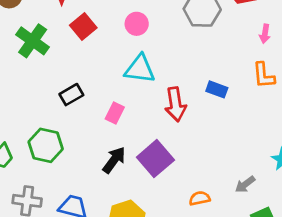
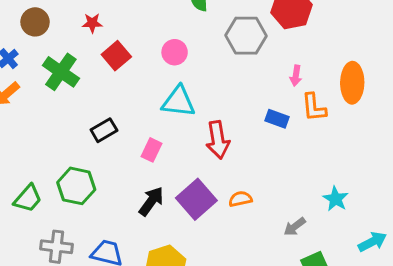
pink arrow: (265, 34) -> (296, 76), moved
blue rectangle: (217, 89) -> (277, 119), moved
orange semicircle: (200, 198) -> (240, 199), moved

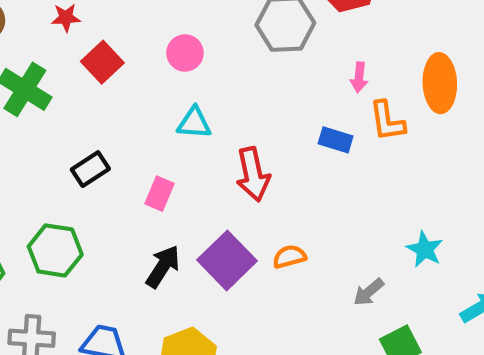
cyan triangle: (178, 102) -> (194, 123), size x0.7

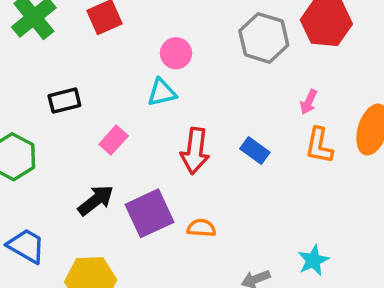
pink circle: (185, 53) -> (176, 53), moved
cyan triangle: (194, 123) -> (162, 92), turned -36
blue rectangle: (336, 140) -> (255, 150), moved

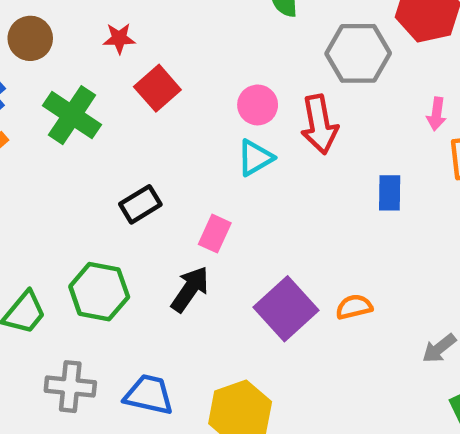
blue rectangle: (255, 150) -> (390, 193), turned 72
red arrow: (195, 151) -> (319, 124), moved
black arrow: (96, 200) -> (190, 289), moved

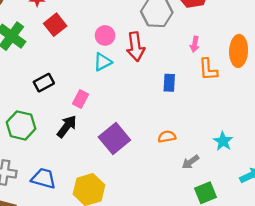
orange semicircle: (354, 307) -> (167, 137), moved

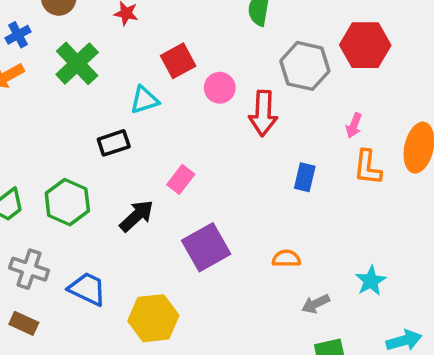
red square: (55, 25) -> (178, 61), moved
cyan triangle: (103, 62) -> (144, 100), moved
pink rectangle: (80, 99) -> (181, 179), moved

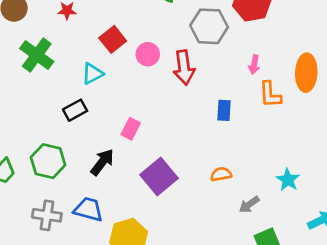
gray cross: (29, 269) -> (47, 215), moved
blue trapezoid: (87, 289) -> (88, 209), moved

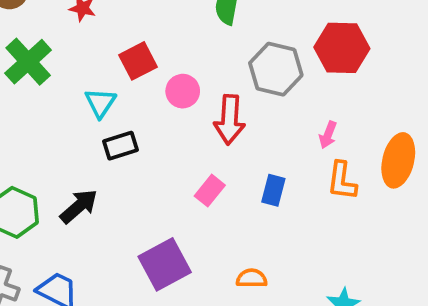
cyan triangle: (92, 74) -> (100, 103), turned -40
black rectangle: (75, 110) -> (120, 146), moved
pink rectangle: (131, 129) -> (210, 191), moved
black arrow: (102, 162) -> (79, 206), moved

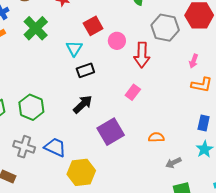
orange L-shape: (342, 181) -> (202, 85), turned -85
blue rectangle: (273, 190) -> (204, 123), moved
black arrow: (79, 206) -> (83, 104), moved

